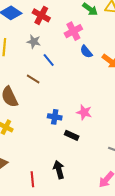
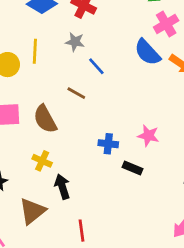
pink cross: (73, 31) -> (166, 24), moved
blue semicircle: (86, 52) -> (147, 52), size x1.5
black arrow: (59, 170) -> (62, 187), moved

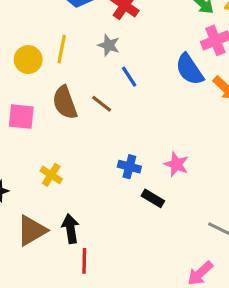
brown semicircle: (45, 119) -> (65, 103), moved
black arrow: (62, 187) -> (70, 229), moved

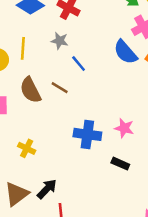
blue cross: (129, 167) -> (87, 134), size x1.5
black rectangle: (153, 198) -> (120, 164), moved
black arrow: (70, 229) -> (47, 189), turned 60

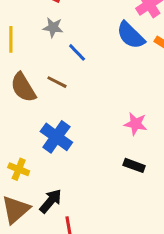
blue cross: (87, 134) -> (56, 137), moved, turned 32
yellow cross: (27, 148) -> (19, 169), moved

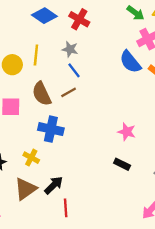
blue line: (77, 52) -> (74, 70), moved
brown line: (57, 82) -> (69, 92), turned -63
blue cross: (56, 137) -> (51, 129), moved, turned -30

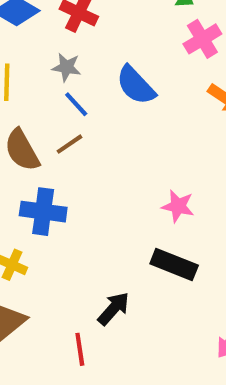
blue semicircle: (130, 62) -> (136, 85), moved
black rectangle: (122, 164) -> (174, 265), size x1.5
black arrow: (54, 185) -> (114, 309), moved

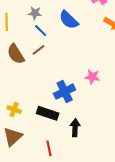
blue cross: (43, 212) -> (65, 92), moved, turned -30
black rectangle: (174, 265) -> (48, 113), moved
black arrow: (114, 309) -> (75, 128), moved, turned -36

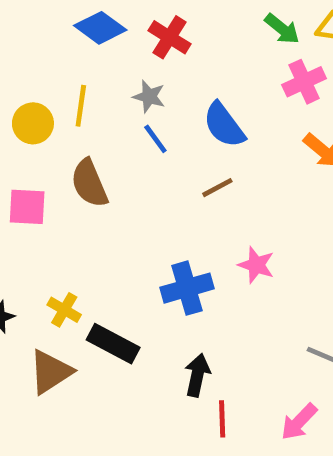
brown line: (38, 50) -> (217, 188), moved
black rectangle: (48, 113) -> (113, 344), moved
red line: (49, 148) -> (222, 419), moved

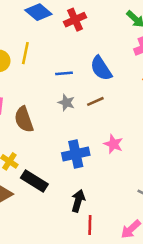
red cross: (170, 37) -> (75, 20), turned 30
gray star: (149, 97) -> (66, 103), moved
blue line: (155, 139) -> (64, 73), turned -63
brown semicircle: (89, 183) -> (24, 119), moved

